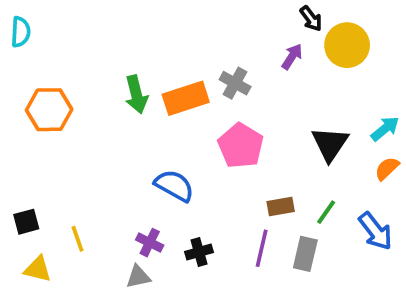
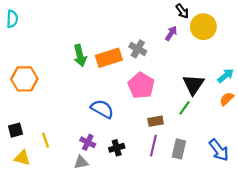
orange hexagon: (49, 110) -> (24, 79), moved
brown rectangle: (281, 206) -> (156, 121), moved
green line: (326, 212) -> (184, 108), moved
blue arrow: (376, 231) -> (219, 150), moved

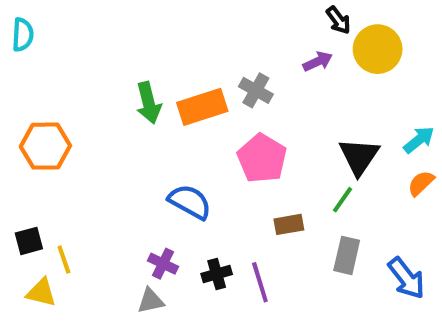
purple arrow: (171, 33) -> (318, 61), turned 32
yellow line: (46, 140) -> (64, 260), moved
purple line: (153, 146) -> (260, 282), moved, turned -30
gray rectangle: (179, 149) -> (347, 255), moved

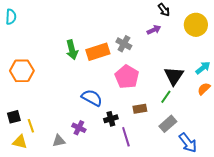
yellow circle: (378, 49) -> (196, 25), moved
gray rectangle: (347, 255) -> (168, 124), turned 36
black cross: (217, 274) -> (111, 119), moved
blue arrow: (406, 278) -> (188, 143), moved
gray triangle: (151, 301) -> (59, 141), moved

